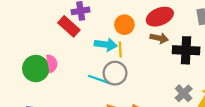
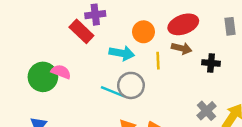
yellow line: (120, 49) -> (158, 61), moved
black cross: (186, 50) -> (211, 63), size x0.6
pink semicircle: (52, 63) -> (61, 72), turned -60

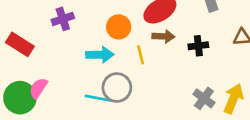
red rectangle: (81, 31) -> (20, 44), moved
pink semicircle: (61, 72) -> (38, 88), turned -66

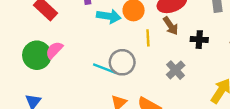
brown arrow: (163, 36) -> (171, 26), turned 42
cyan arrow: (100, 55) -> (109, 16), moved
gray cross: (204, 98) -> (176, 70), moved

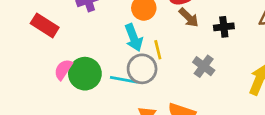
cyan arrow: (109, 16) -> (134, 38), moved, turned 70
yellow line: (148, 38) -> (158, 50), moved
green circle: (37, 55) -> (85, 74), moved

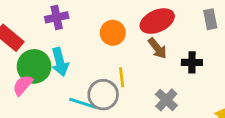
cyan arrow: (134, 38) -> (60, 62), moved
green circle: (85, 74) -> (34, 66), moved

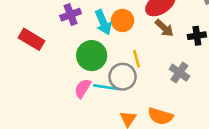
cyan arrow: (60, 62) -> (103, 22), moved
green circle: (34, 66) -> (92, 56), moved
pink semicircle: (23, 85) -> (83, 88), moved

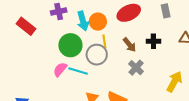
brown arrow: (164, 28) -> (129, 45), moved
yellow line: (137, 59) -> (104, 41), moved
gray circle: (123, 77) -> (97, 55), moved

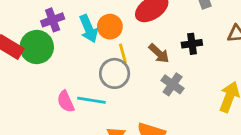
green circle: (70, 45) -> (37, 47), moved
pink semicircle: (60, 69) -> (66, 101), turned -56

